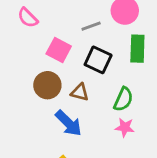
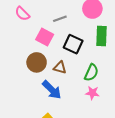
gray line: (91, 26) -> (60, 19), moved

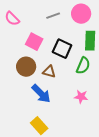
gray line: (60, 19) -> (53, 16), moved
green semicircle: (91, 73) -> (83, 66), moved

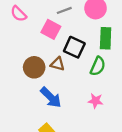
pink square: (34, 42) -> (51, 29), moved
brown triangle: (49, 72) -> (58, 64), moved

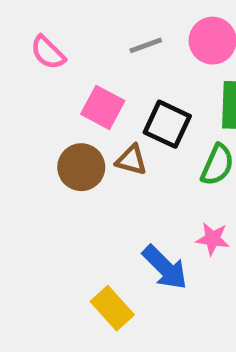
pink square: (51, 29) -> (103, 107), moved
blue arrow: (51, 97) -> (165, 267), moved

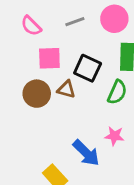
pink semicircle: (48, 53) -> (31, 26), moved
pink square: (103, 107) -> (49, 58), turned -30

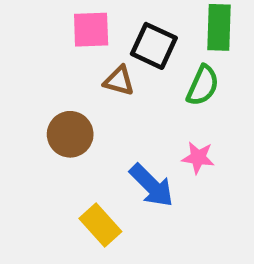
brown circle: (37, 94) -> (70, 134), moved

